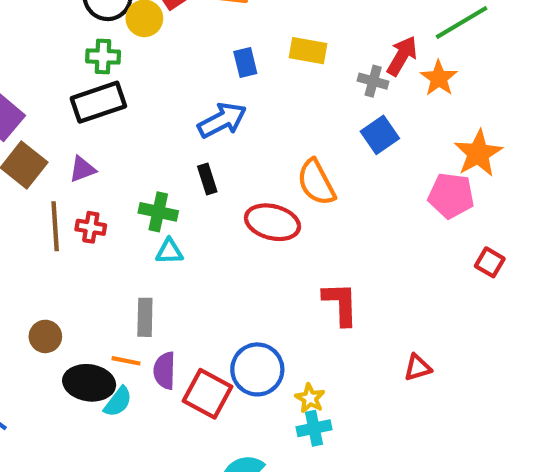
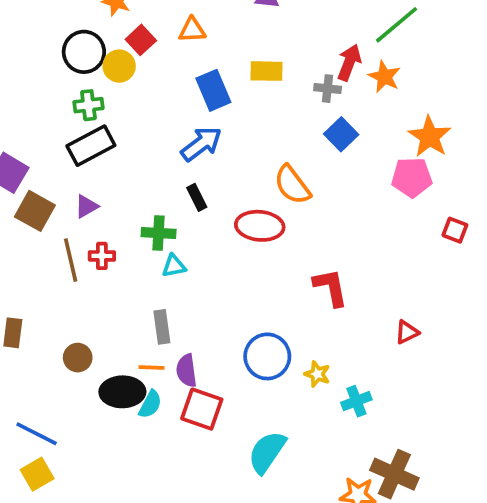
blue rectangle: (245, 63) -> (213, 90), size x1.5
red square: (207, 394) -> (202, 409), moved
cyan cross: (314, 428) -> (356, 401), moved

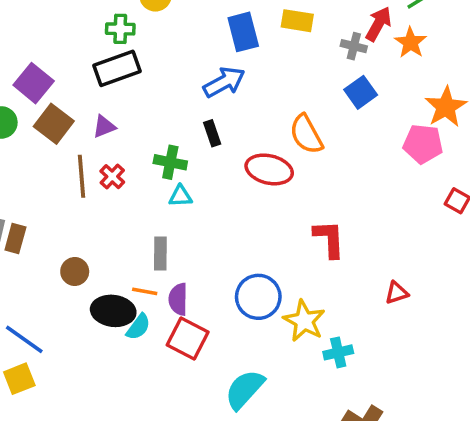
red cross: (102, 256) -> (112, 177), turned 35
yellow star: (317, 374) -> (304, 321), size x1.6

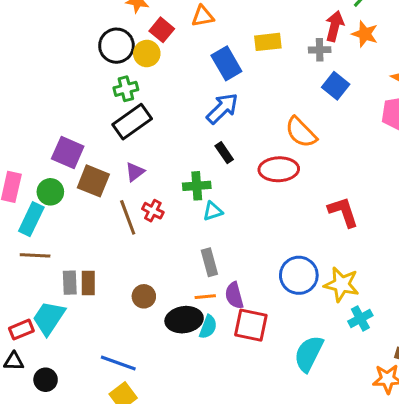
cyan cross: (338, 352) -> (360, 318), moved

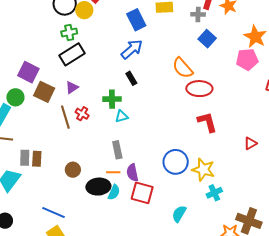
red ellipse: (279, 169) -> (199, 89), moved
cyan semicircle: (309, 354) -> (179, 214), size x0.7

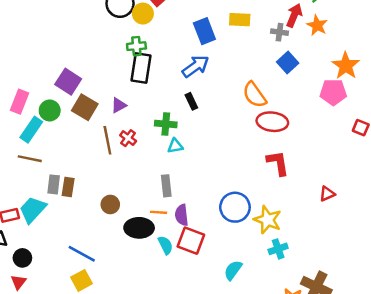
green cross: (69, 32) -> (136, 46), moved
black rectangle: (72, 54) -> (141, 68), moved, turned -55
cyan semicircle: (114, 192) -> (165, 245), moved, turned -56

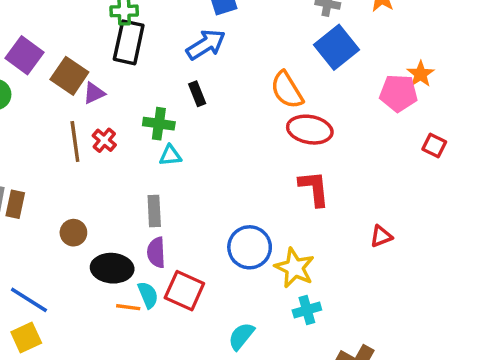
blue square: (288, 63) -> (337, 47), size x1.4
orange star: (346, 66) -> (421, 74), moved, size x0.7
brown square: (85, 107) -> (69, 76), moved
orange line: (159, 212) -> (128, 307), moved
purple semicircle: (182, 215) -> (156, 252), moved

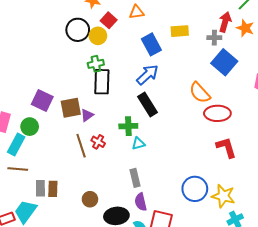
brown square: (69, 76) -> (71, 108), turned -35
black rectangle: (197, 94) -> (148, 105), size x1.6

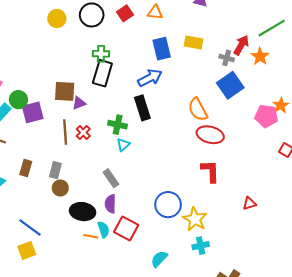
yellow circle: (98, 36) -> (57, 19), moved
purple square: (42, 101) -> (33, 112), moved, turned 35
cyan triangle: (138, 144) -> (123, 145), turned -40
gray rectangle: (135, 178) -> (111, 178), turned -36
gray rectangle: (40, 188) -> (55, 170), moved

